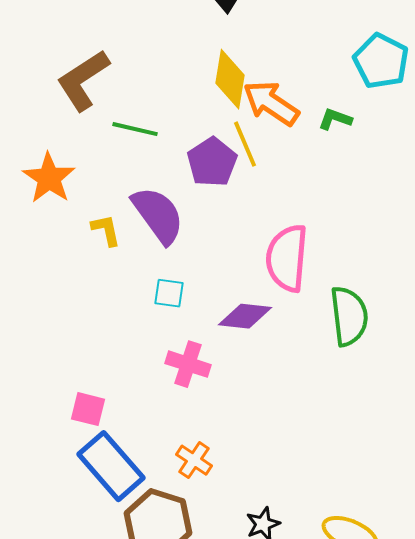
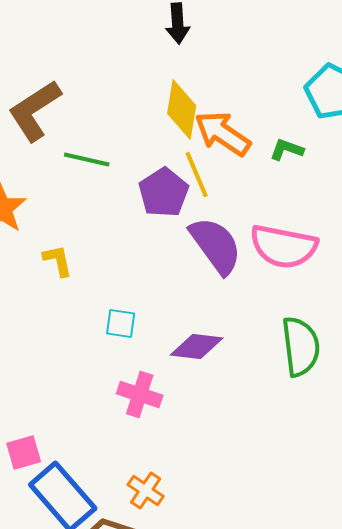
purple semicircle: (158, 215) -> (216, 246), moved
pink semicircle: (287, 258) -> (284, 246), moved, turned -84
pink square: (88, 409) -> (24, 452), moved, turned -30

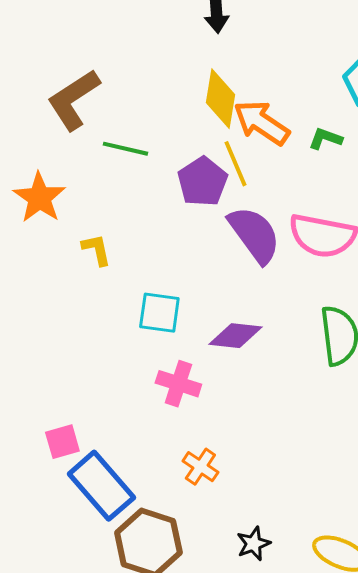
cyan square: (121, 324) -> (159, 313), size x1.4
orange cross: (146, 490) -> (200, 467), moved

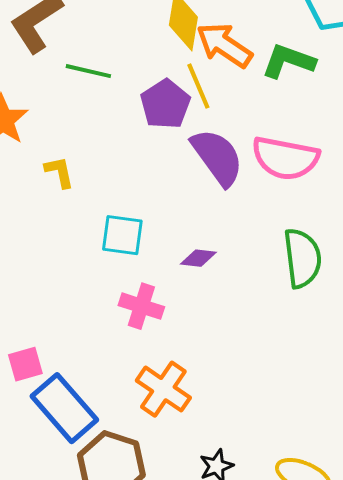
green L-shape: (325, 139) -> (288, 61), size x1.6
purple diamond: (235, 336) -> (198, 258), size x0.7
orange cross: (200, 467) -> (163, 389), size x1.5

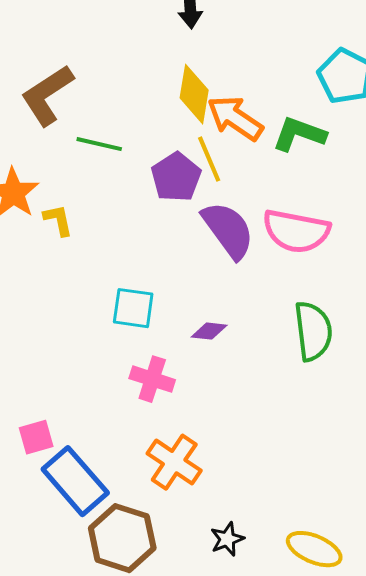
yellow L-shape: (59, 172) -> (58, 220), moved

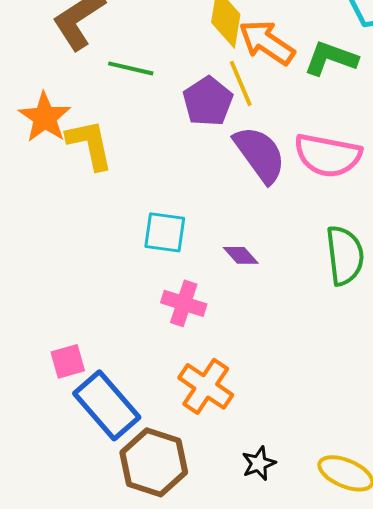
yellow L-shape: (58, 220) -> (90, 144), size x1.6
purple diamond: (209, 331) -> (241, 255), turned 42

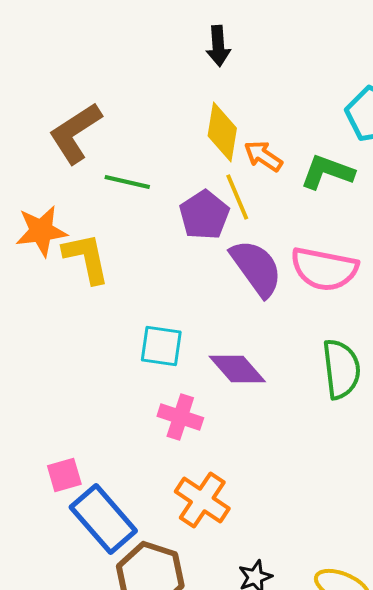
orange arrow: (267, 42) -> (263, 156), size x0.7
orange star: (45, 117) -> (41, 231), turned 30
purple diamond: (241, 255) -> (237, 369), size x1.6

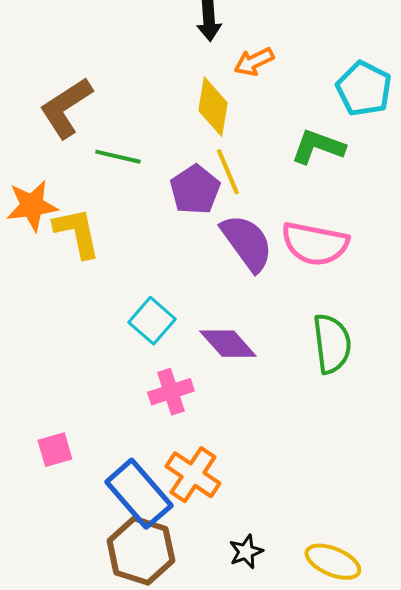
orange arrow: (263, 156) -> (254, 62), moved, turned -60
cyan square: (161, 346) -> (152, 321), turned 33
pink cross: (180, 417) -> (171, 392), turned -36
blue rectangle: (103, 519) -> (139, 494), moved

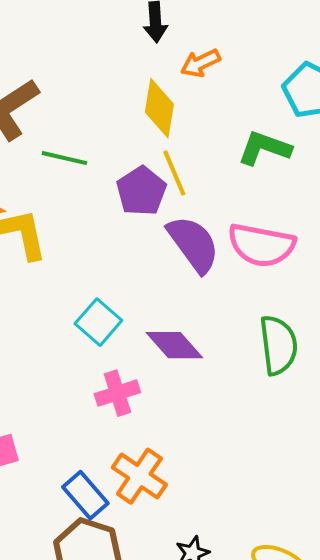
blue rectangle: (139, 494) -> (85, 495), size x0.7

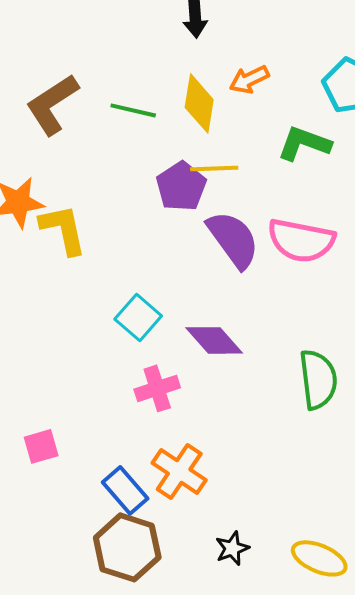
orange arrow: (200, 63) -> (249, 79), moved
green line: (64, 158) -> (133, 110), moved
yellow line: (174, 173) -> (214, 168), turned -69
green semicircle: (278, 345) -> (318, 379), moved

